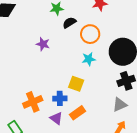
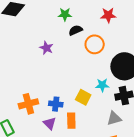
cyan star: (89, 59) -> (102, 85), moved
yellow square: (76, 84) -> (83, 97), moved
orange rectangle: (78, 113) -> (71, 121), turned -63

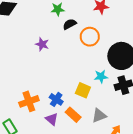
blue cross: (56, 104) -> (56, 99), turned 32
gray triangle: (114, 118) -> (99, 116), moved
orange rectangle: (71, 121) -> (73, 115), turned -42

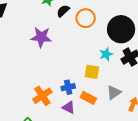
purple star: (42, 44) -> (41, 37), size x1.5
blue cross: (56, 99) -> (68, 87), turned -32

